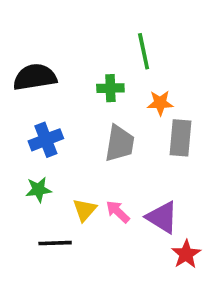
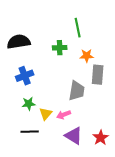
gray trapezoid: (120, 143) -> (77, 91), moved
green star: (38, 190) -> (29, 104), moved
pink arrow: (118, 212) -> (64, 115), turned -64
purple triangle: (162, 217) -> (74, 136), moved

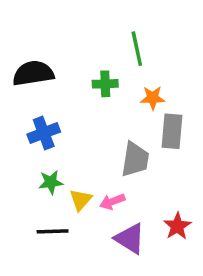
red star: (101, 138) -> (177, 226), moved

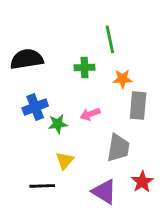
gray trapezoid: (135, 159) -> (118, 148), moved
green star: (51, 182) -> (58, 124), moved
pink arrow: (112, 202) -> (90, 114), moved

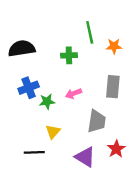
orange star: (123, 79) -> (114, 46), moved

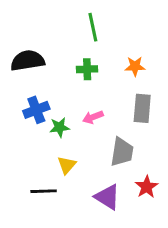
green line: (90, 32) -> (93, 27), moved
orange star: (114, 46) -> (135, 66), moved

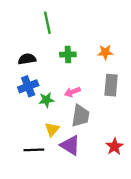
green line: (93, 27) -> (47, 23), moved
black semicircle: (28, 61) -> (27, 59), moved, size x0.7
gray trapezoid: (122, 152) -> (80, 116), moved
purple triangle: (107, 197) -> (70, 145), moved

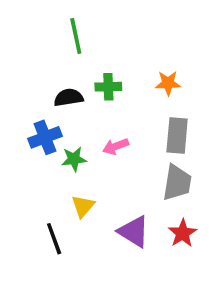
black semicircle: (27, 59) -> (69, 98), moved
gray trapezoid: (80, 116) -> (177, 183), moved
purple triangle: (70, 145) -> (134, 231), moved
black line: (34, 150) -> (54, 239), turned 72

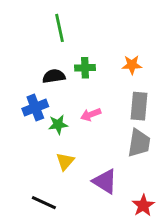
red star: (183, 233) -> (143, 205), moved
black line: (54, 239) -> (44, 203), moved, turned -45

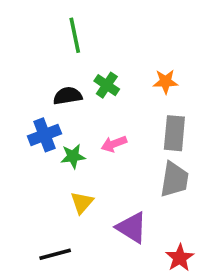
green cross: (85, 68) -> (107, 85), turned 36
black line: (44, 203) -> (55, 254), turned -40

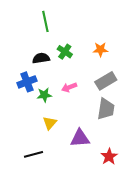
gray rectangle: (174, 133) -> (106, 81), turned 54
purple triangle: (132, 227) -> (80, 138), turned -36

